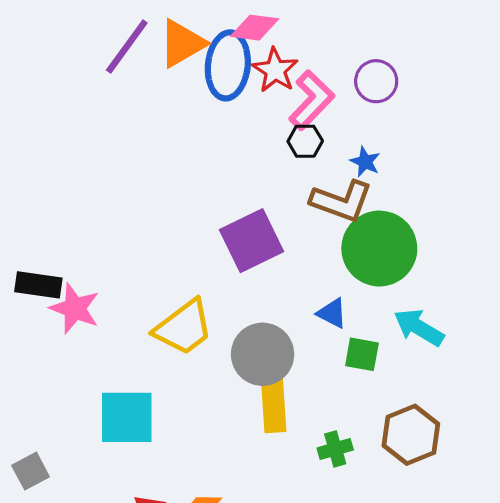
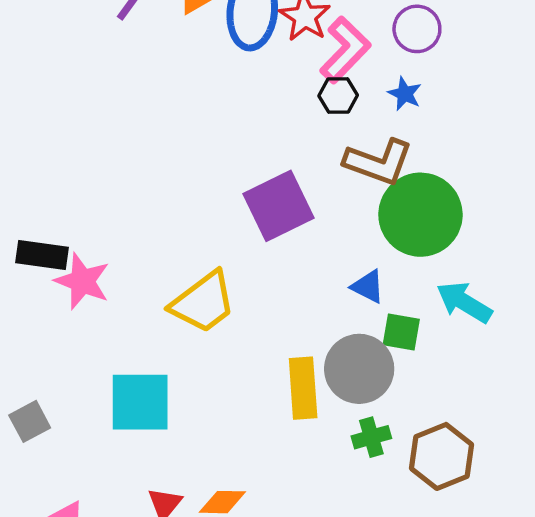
blue star: (365, 162) -> (405, 94), moved
gray circle: (263, 354) -> (359, 369), moved
brown hexagon: (411, 435) -> (442, 456), moved
gray square: (31, 471) -> (30, 421), moved

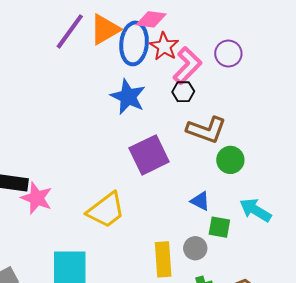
blue star: (405, 94) -> (128, 97), moved, size x1.8
green circle: (420, 215) -> (230, 160), size x0.6
gray circle: (359, 369) -> (195, 248), size x0.6

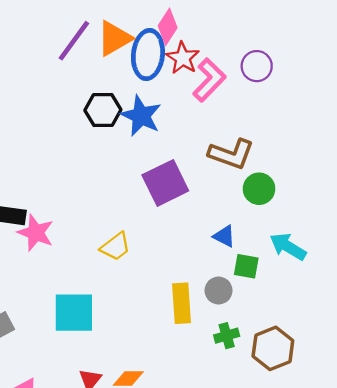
pink diamond: (151, 19) -> (168, 27), turned -64
black hexagon: (183, 92) -> (103, 110), moved, size x1.4
yellow trapezoid: (106, 210) -> (116, 247), size x0.7

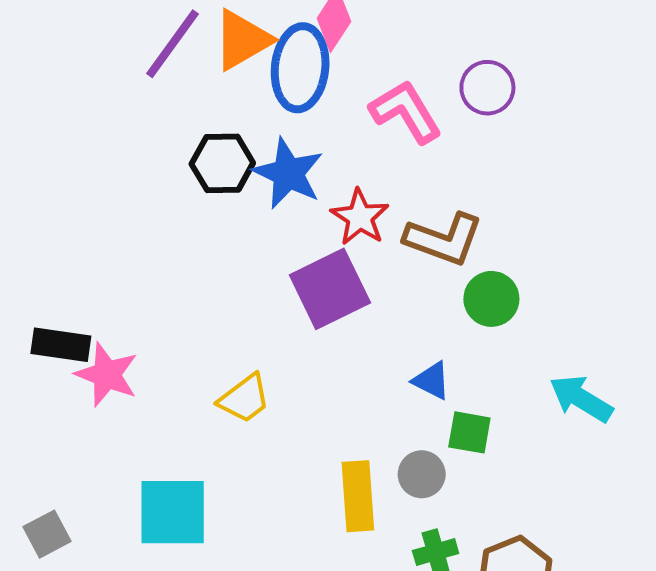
red star: (183, 58) -> (360, 217), moved
pink L-shape: (209, 80) -> (406, 112), turned -75
cyan arrow: (288, 247) -> (581, 399), moved

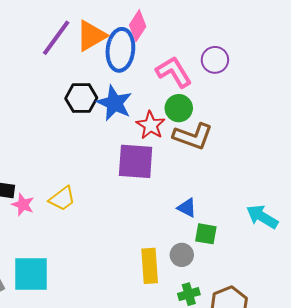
purple square: (330, 289) -> (136, 161), turned 30
green circle: (491, 299) -> (179, 108), moved
pink star: (107, 375) -> (23, 205), size x0.7
yellow trapezoid: (244, 399) -> (62, 199), moved
cyan square: (173, 512) -> (31, 274), moved

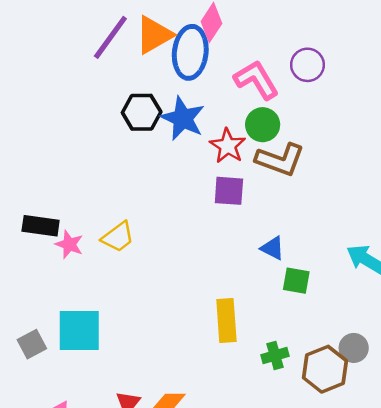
purple square: (136, 161) -> (229, 191), moved, size x0.7
gray circle: (182, 255) -> (354, 348), moved

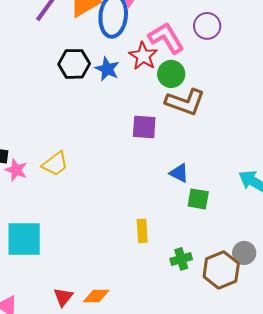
blue star: (183, 118) -> (107, 69), size x0.7
red star: (228, 146) -> (143, 56), moved
yellow rectangle: (226, 321) -> (142, 231), size x0.7

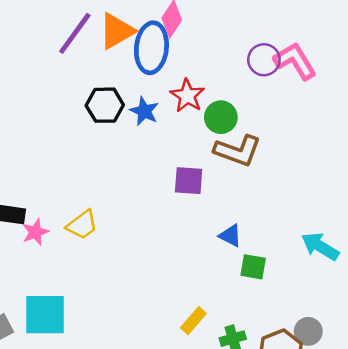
pink L-shape: (166, 38) -> (295, 61), moved
pink star: (16, 170) -> (35, 232), turned 30
yellow rectangle: (142, 231) -> (193, 321), moved, turned 45

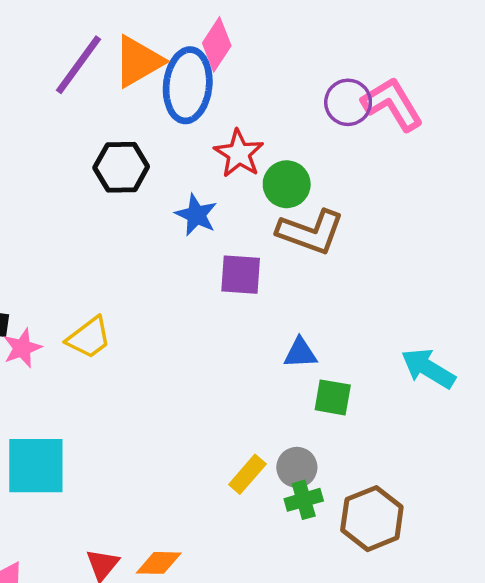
blue star: (144, 111) -> (196, 215), moved
blue triangle: (230, 236) -> (300, 353), turned -30
gray circle: (308, 331) -> (297, 467), moved

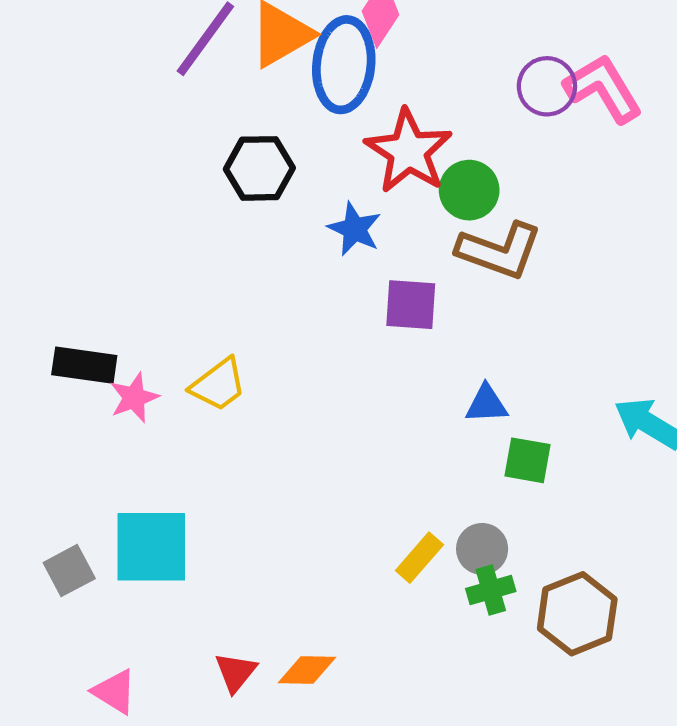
red star: (239, 154) -> (409, 151), size x1.4

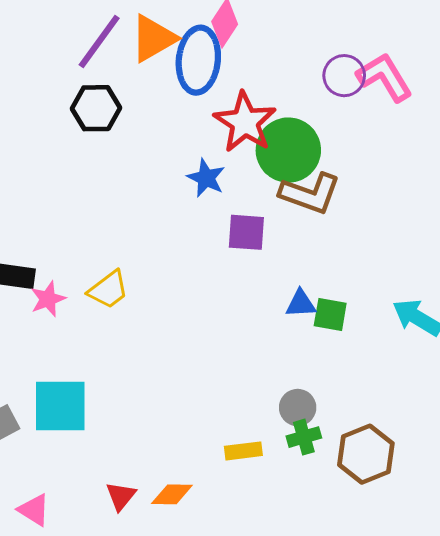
black hexagon: (259, 168) -> (96, 108), moved
green circle: (469, 190) -> (288, 150), size x1.5
green square: (527, 460) -> (330, 314), moved
yellow rectangle: (419, 558) -> (243, 451), moved, turned 42

